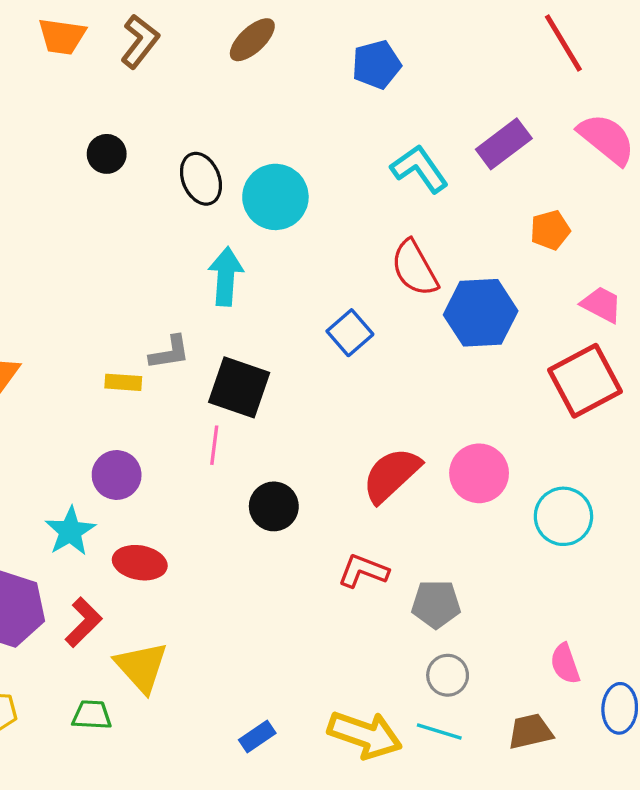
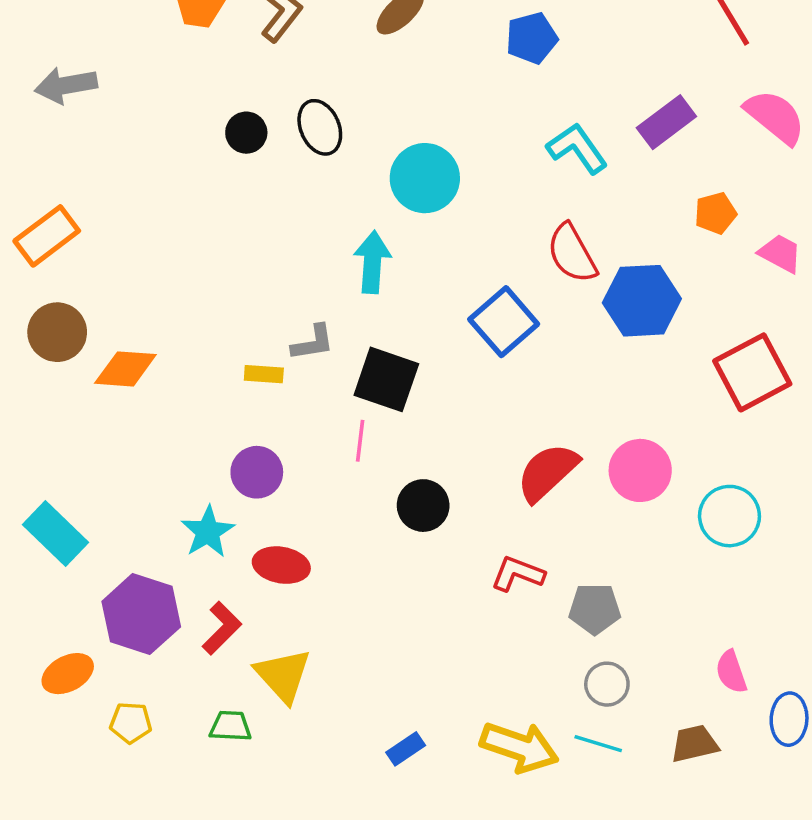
black ellipse: (201, 179) -> (320, 127), moved
pink trapezoid: (601, 305) -> (780, 253), moved
blue square: (350, 333) -> (504, 322), size x1.4

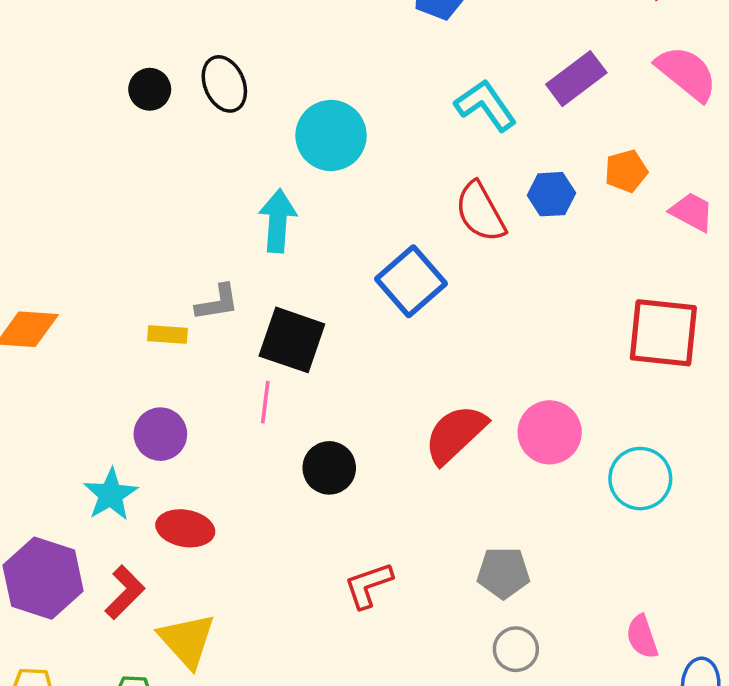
blue hexagon: (642, 301) -> (551, 194), moved, size x0.6
red square: (752, 372) -> (663, 333), turned 34
red L-shape: (518, 574) -> (368, 585), moved, turned -40

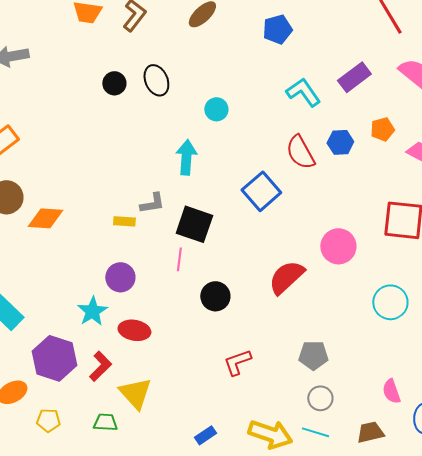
cyan circle: (331, 135) -> (216, 109), size x0.6
pink circle: (550, 432) -> (338, 246), moved

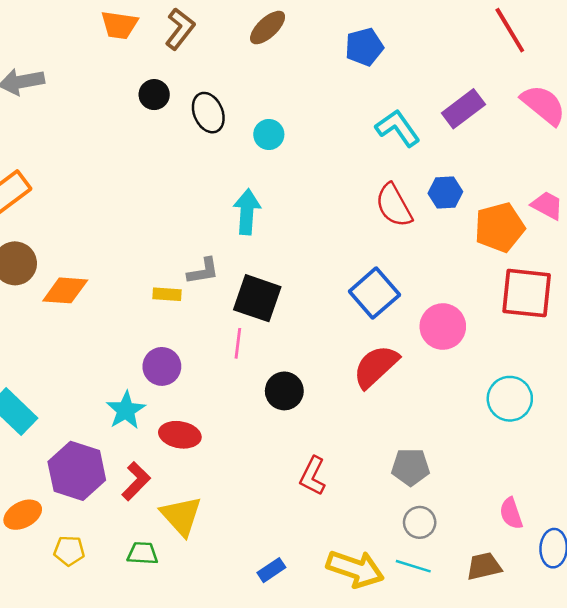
black circle: (114, 83) -> (154, 95), moved
cyan circle: (216, 109) -> (269, 134), moved
orange pentagon: (382, 129) -> (499, 227), moved, size x1.6
blue square: (261, 191) -> (374, 293), moved
red L-shape: (237, 362) -> (313, 476), turned -44

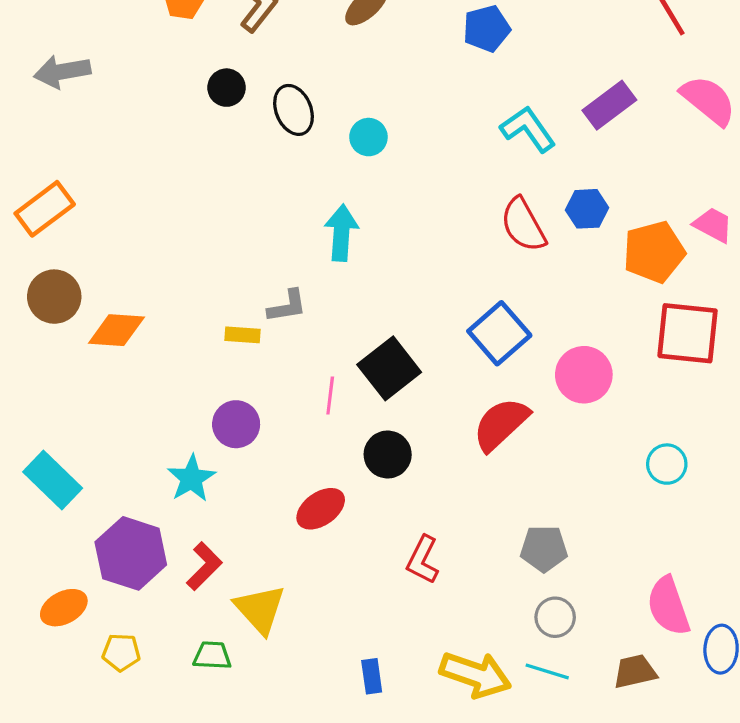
black square: (257, 298) -> (389, 368), moved, turned 33
cyan circle: (510, 399) -> (667, 464), size x0.7
red ellipse: (180, 435) -> (321, 509), moved, turned -45
pink semicircle: (511, 513) -> (668, 606), size x1.5
blue rectangle: (271, 570) -> (372, 676), turned -64

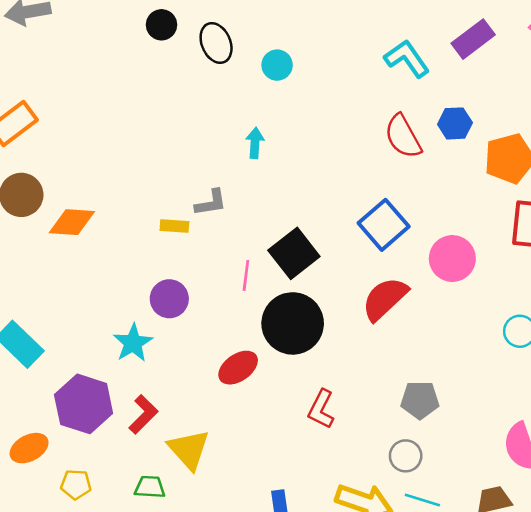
cyan arrow: (341, 233) -> (255, 143), size x0.7
black circle: (388, 455) -> (293, 323), size x1.6
gray circle: (555, 617) -> (406, 456), moved

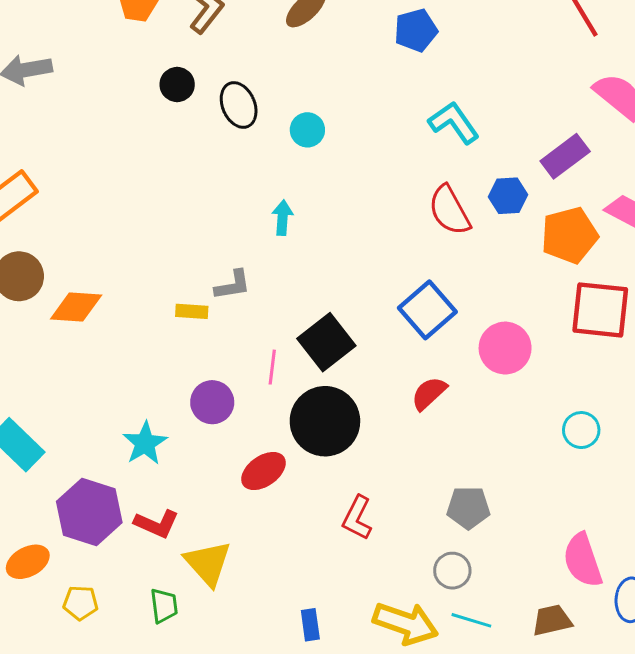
purple rectangle: (473, 39) -> (565, 156), moved
purple circle: (169, 299) -> (212, 402), moved
red semicircle: (385, 299) -> (429, 393), size x0.7
red L-shape: (143, 414) -> (157, 524), turned 69
green trapezoid: (150, 487) -> (164, 606), turned 80

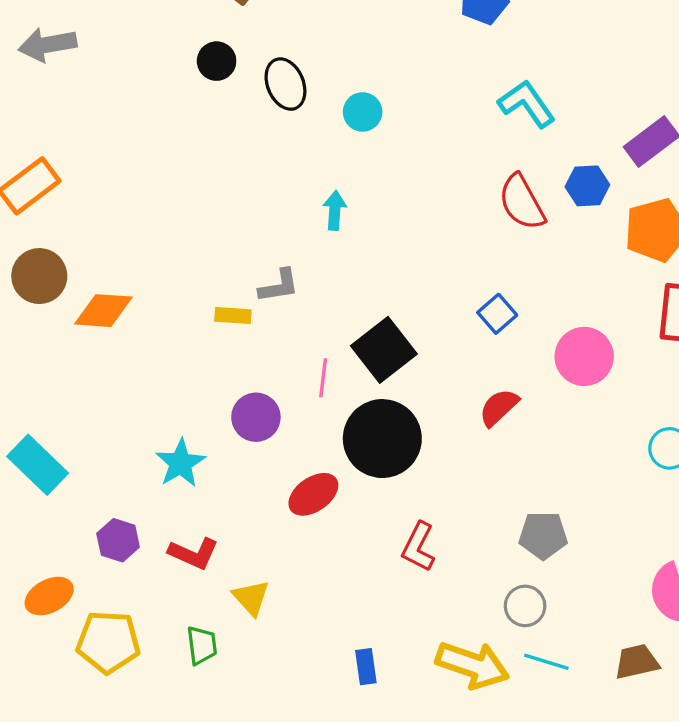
blue square: (427, 310) -> (497, 314), size x0.6
purple hexagon: (89, 512) -> (118, 540), size x0.6
yellow triangle: (208, 563) -> (251, 598), size x0.7
yellow pentagon: (80, 603) -> (108, 642), size x1.6

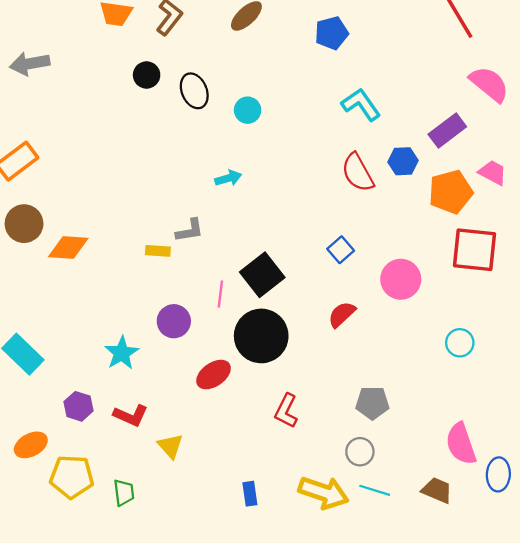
cyan arrow: (335, 210) -> (228, 178), turned 70
green trapezoid: (202, 645) -> (124, 493), moved
brown trapezoid: (637, 662) -> (437, 490), turned 36

